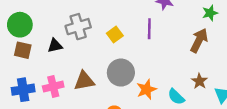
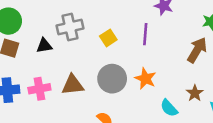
orange star: (146, 89) -> (145, 79), moved, turned -30

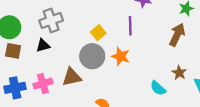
gray cross: (70, 27) -> (51, 20), moved
gray circle: (112, 79) -> (92, 56), moved
orange star: (145, 79) -> (121, 56), moved

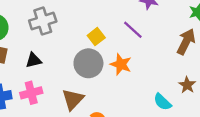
purple line: (130, 26) -> (133, 30), turned -48
black triangle: (43, 45) -> (34, 60), moved
brown triangle: (72, 77) -> (73, 99), moved, turned -36

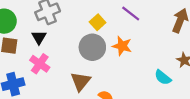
black triangle: (34, 60) -> (39, 37), moved, turned -42
pink cross: (31, 93) -> (40, 64), moved, turned -36

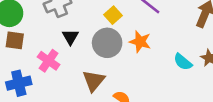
black triangle: (39, 37) -> (70, 37), moved
cyan semicircle: (163, 77) -> (183, 62), moved

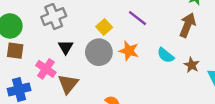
cyan semicircle: (183, 62) -> (166, 55), moved
brown triangle: (94, 81) -> (68, 84), moved

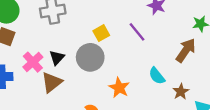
black triangle: (66, 47) -> (57, 58), moved
orange star: (129, 51) -> (119, 88), moved

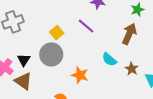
brown triangle: (52, 82) -> (23, 81), turned -36

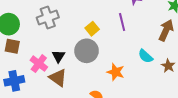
purple line: (86, 26) -> (122, 22), turned 36

